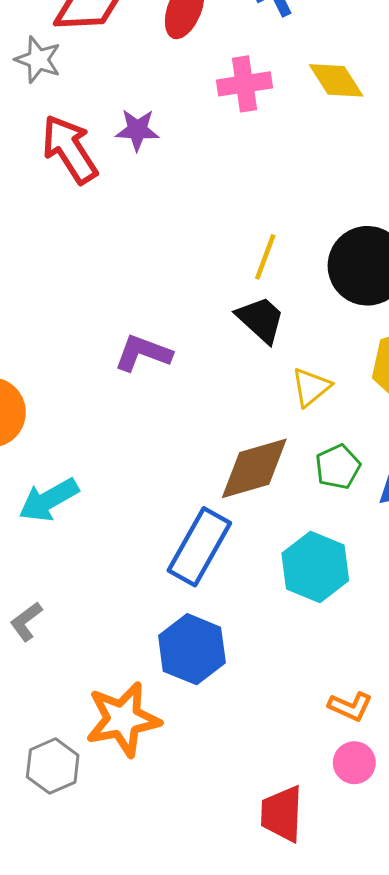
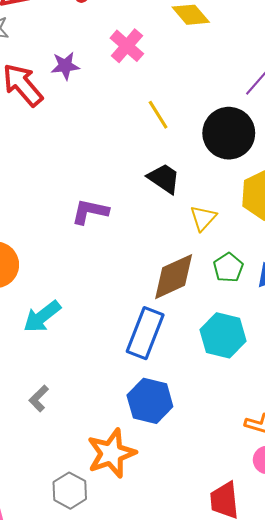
pink cross: (245, 84) -> (127, 46), moved, turned -32
yellow line: (265, 257) -> (158, 115), moved, turned -44

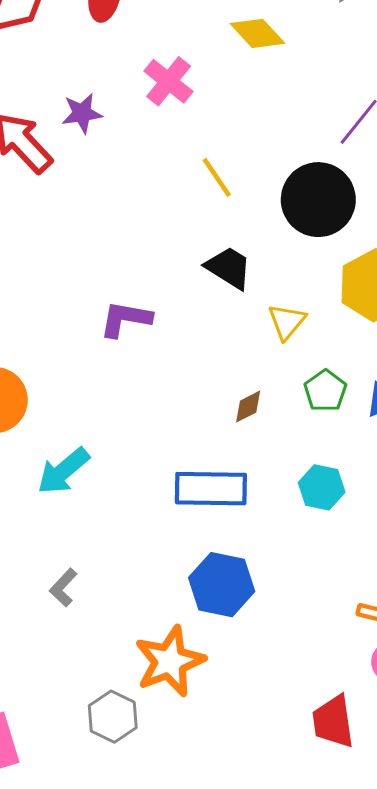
brown diamond: (174, 277) -> (248, 407), size x0.5
blue rectangle: (145, 333) -> (211, 489), turned 72
cyan hexagon: (223, 335) -> (322, 487), size x0.7

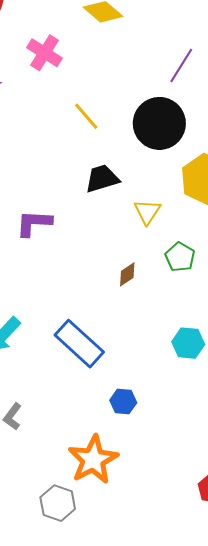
black trapezoid: (229, 268) -> (102, 179), turned -42
cyan hexagon: (322, 487) -> (188, 343), moved
blue rectangle: (211, 489) -> (79, 344), moved, turned 48
blue hexagon: (222, 585) -> (123, 401), size x0.6

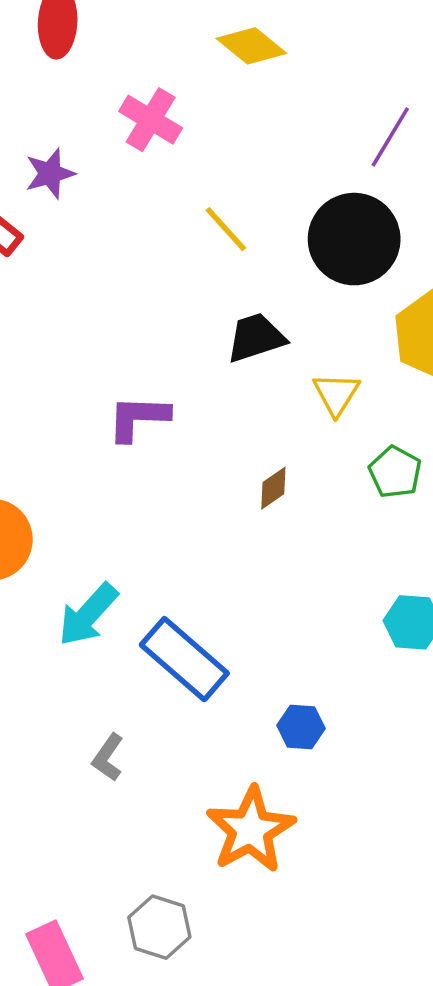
brown diamond: (127, 274) -> (273, 488), moved
blue rectangle: (79, 344) -> (184, 659), moved
gray hexagon: (58, 503) -> (159, 927), moved

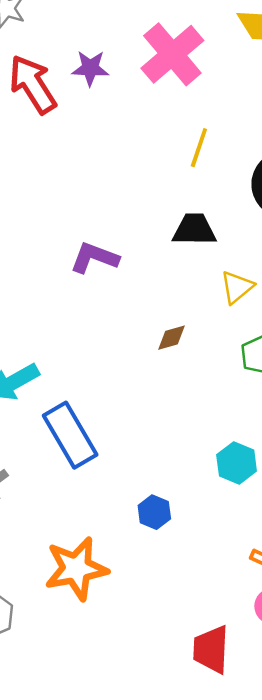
pink cross: (151, 120) -> (172, 54), size x1.4
yellow line: (226, 229) -> (199, 148), turned 42
blue hexagon: (301, 727) -> (154, 512), moved

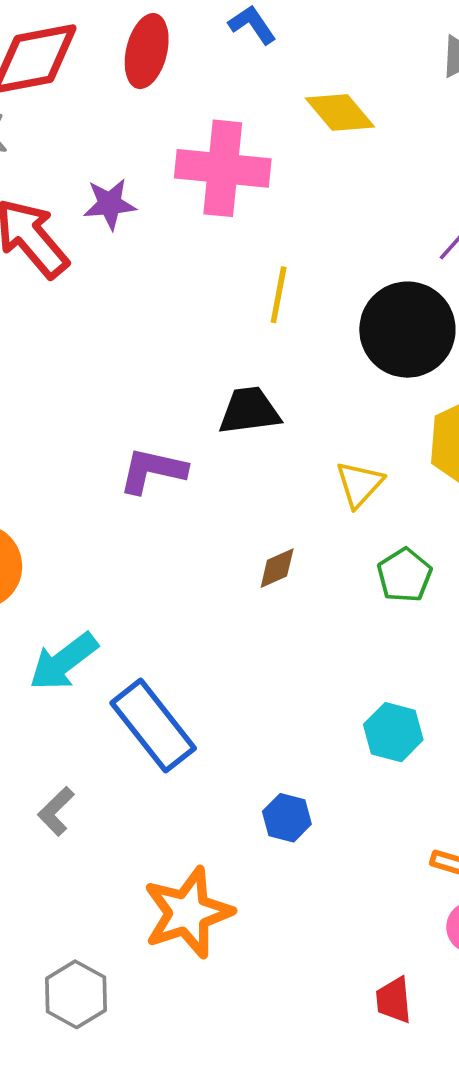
pink cross: (172, 54) -> (223, 168), turned -36
black trapezoid: (194, 230) -> (249, 411), moved
red trapezoid: (211, 649) -> (394, 1000), size x0.7

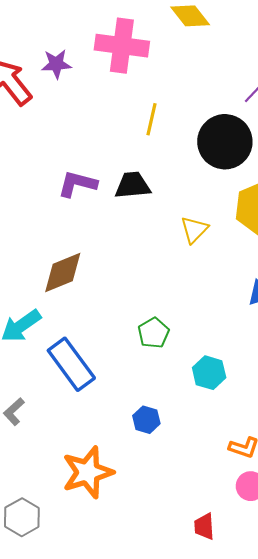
purple L-shape: (153, 471) -> (77, 184), moved
brown diamond: (277, 568) -> (63, 272), moved, size x1.8
green pentagon: (404, 575) -> (154, 333), moved

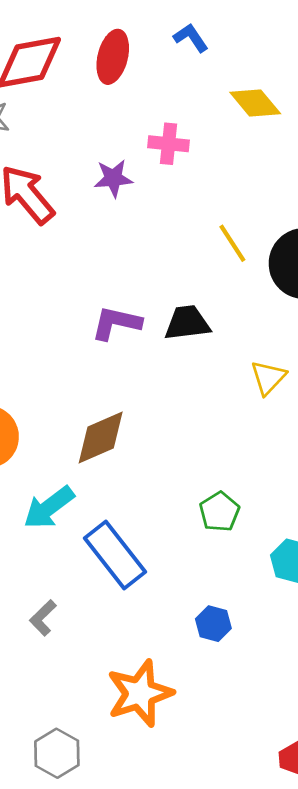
pink cross: (122, 46) -> (169, 144), size x0.6
purple star: (56, 64) -> (113, 178), moved
yellow line: (152, 119) -> (232, 243), moved, turned -44

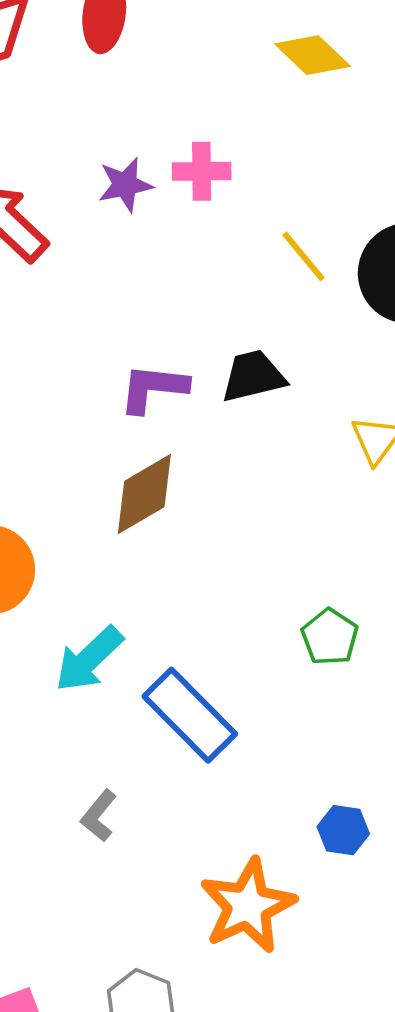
pink cross: (169, 144) -> (202, 171), moved
brown diamond: (101, 437) -> (144, 494), moved
blue hexagon: (213, 624) -> (343, 830), moved

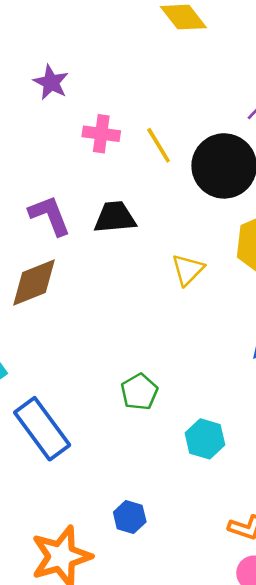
pink cross: (202, 171) -> (101, 134), moved
purple star: (125, 185) -> (51, 82), turned 30
purple L-shape: (153, 388) -> (50, 215), turned 54

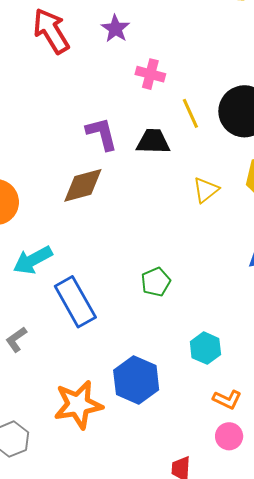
yellow line: (159, 145) -> (190, 113), moved
cyan hexagon: (205, 439) -> (205, 348), moved
blue hexagon: (130, 517) -> (136, 380), size x1.8

